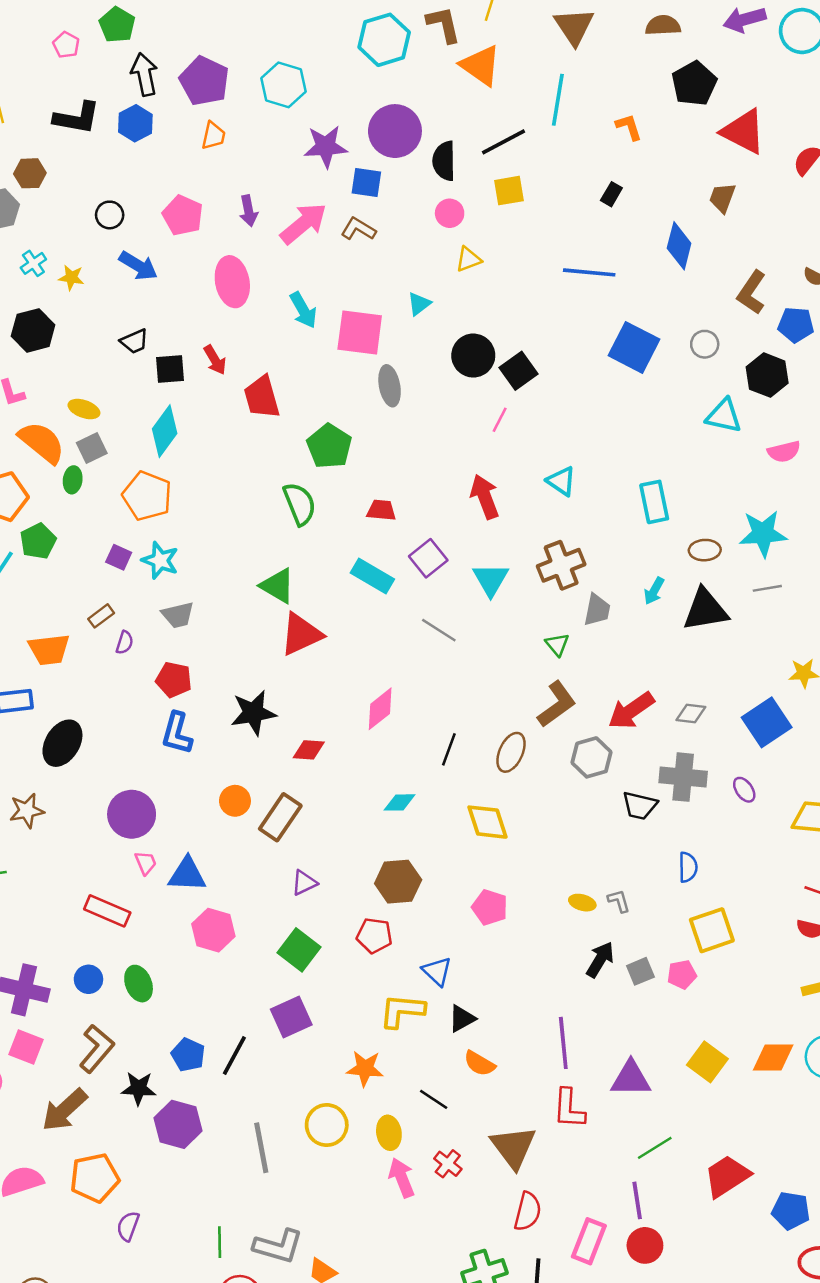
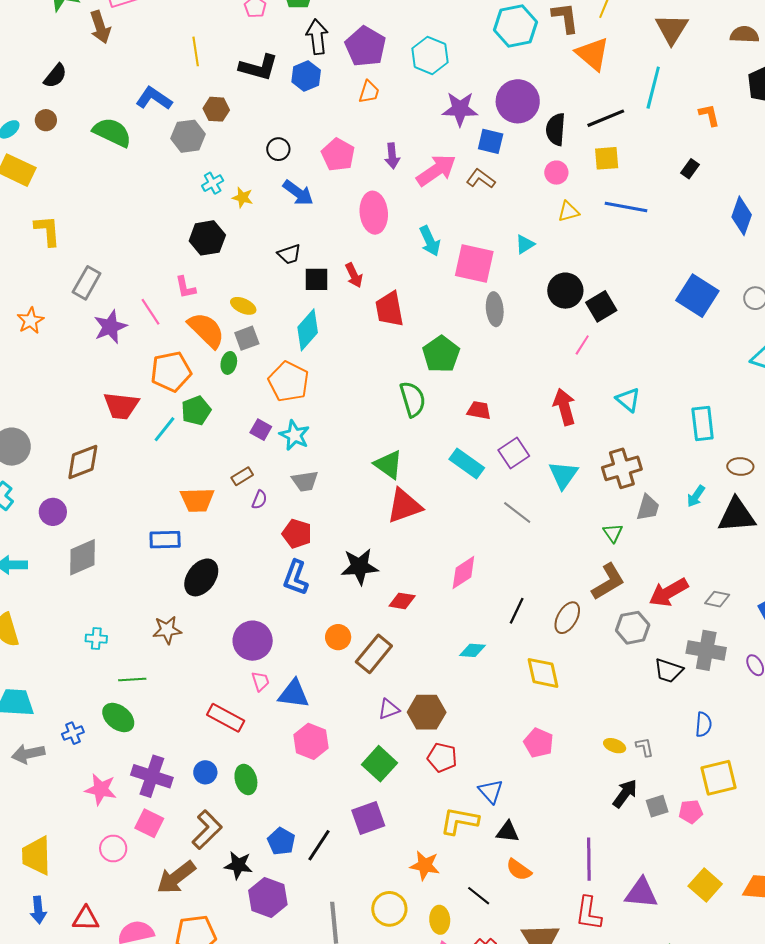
blue line: (589, 272) -> (626, 207), moved
brown hexagon: (398, 882) -> (427, 712), moved
black triangle: (462, 1019) -> (508, 832), turned 30

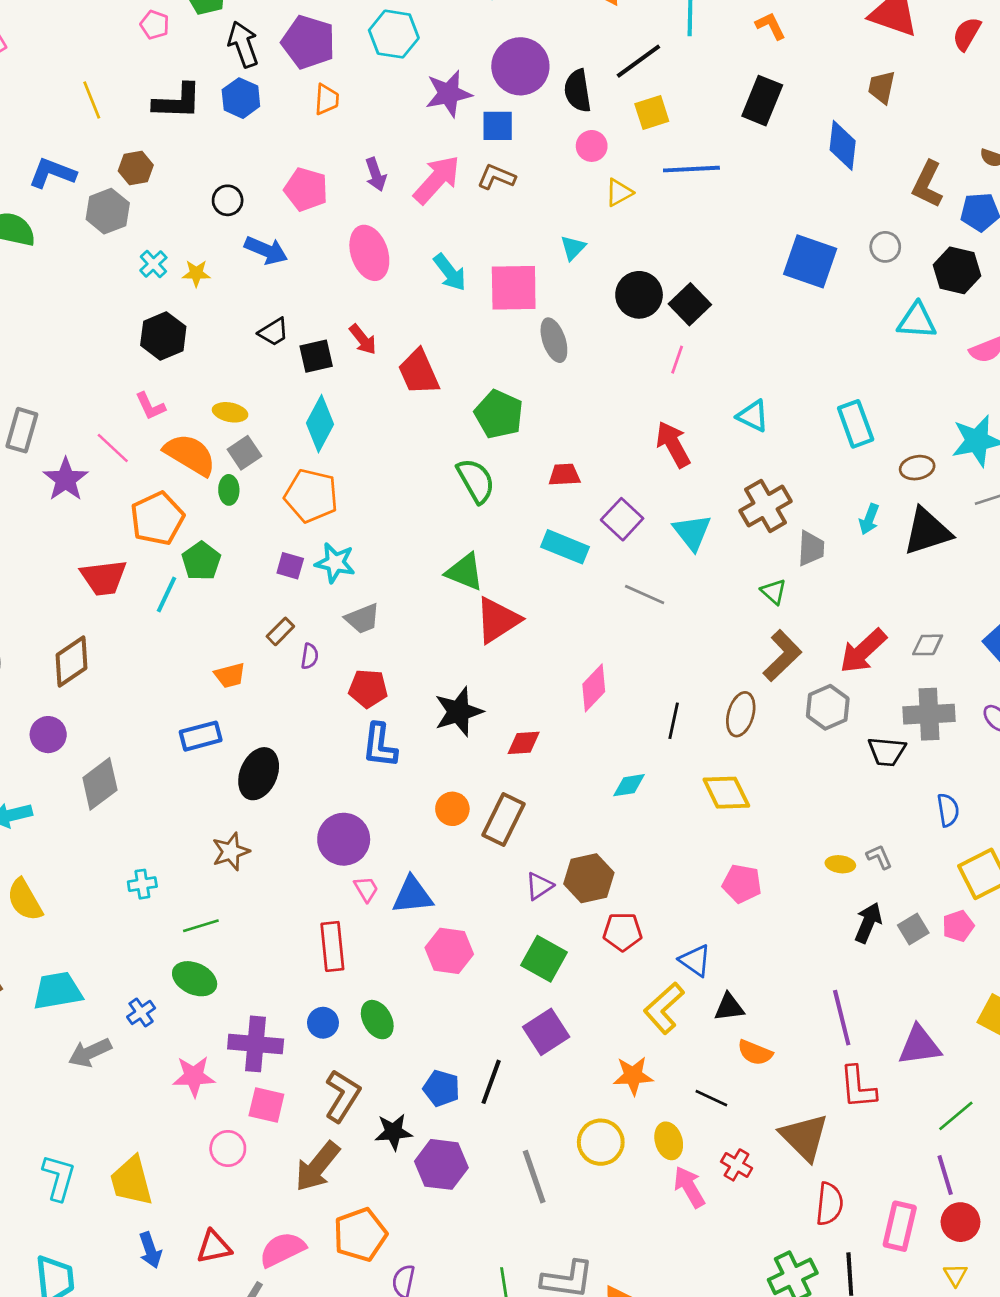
black rectangle: (690, 169) -> (762, 101), size x1.8
orange trapezoid: (197, 500) -> (230, 675), size x0.7
red rectangle: (226, 718) -> (332, 946), turned 69
yellow L-shape: (459, 821) -> (664, 1008), turned -39

